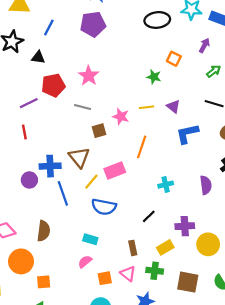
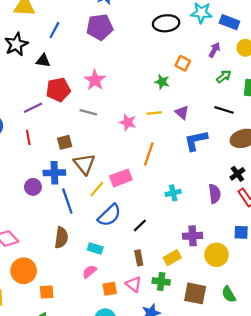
brown square: (99, 131) -> (65, 142), moved
blue semicircle: (104, 207) -> (109, 215), turned -55
black line: (149, 216) -> (140, 225), moved
brown semicircle: (44, 231) -> (61, 238), moved

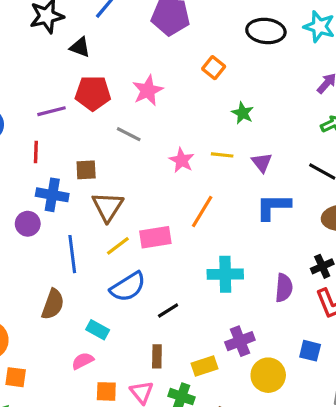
orange square: (183, 63) -> (214, 68), moved
blue cross: (54, 173) -> (52, 195), moved
cyan cross: (173, 193) -> (225, 274), size x1.5
purple cross: (193, 236) -> (240, 341), turned -30

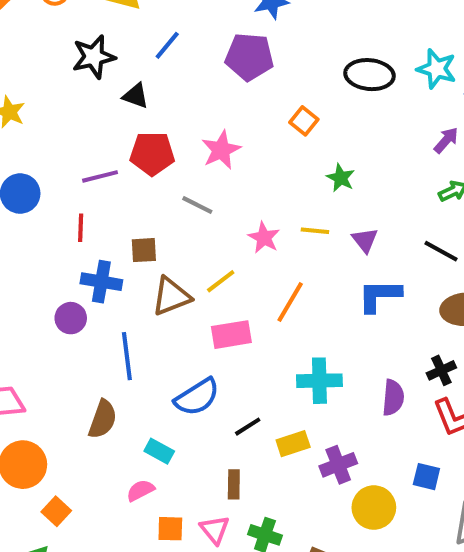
brown triangle: (108, 207) -> (171, 296), turned 36
yellow line: (118, 246) -> (221, 281), moved
yellow rectangle: (205, 366) -> (293, 444), moved
orange square: (16, 377) -> (56, 511), turned 35

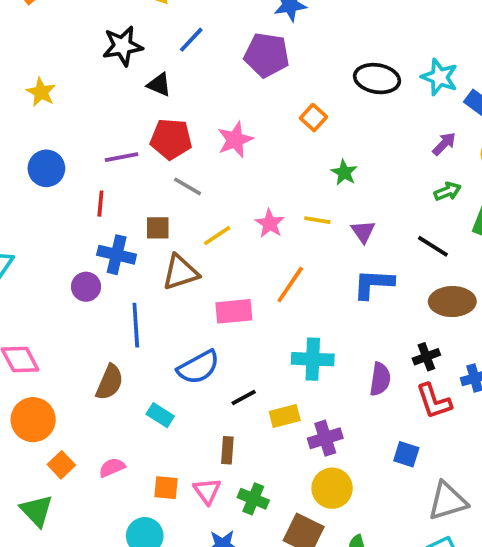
gray line: (197, 205) -> (188, 186), moved
yellow line: (221, 281) -> (217, 236), moved
pink semicircle: (140, 490) -> (112, 468), moved
yellow circle: (374, 508) -> (332, 488), moved

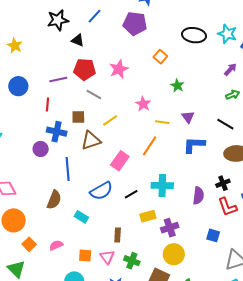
yellow line: (317, 220) -> (162, 122), moved
pink star: (270, 223) -> (143, 104), moved
pink rectangle: (234, 311) -> (120, 161), turned -48
black line: (244, 398) -> (131, 194), moved

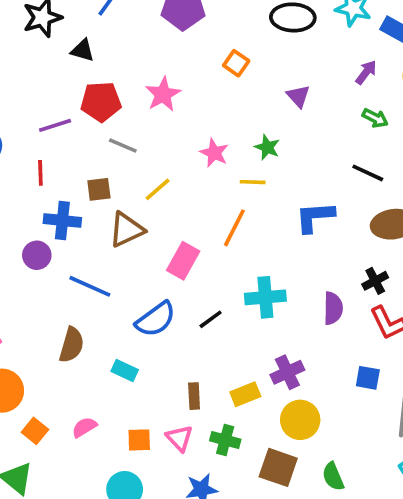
green star: (177, 86) -> (267, 147), moved
green arrow: (233, 95) -> (375, 118), turned 56
purple triangle: (188, 117) -> (298, 96), moved
blue line: (68, 169) -> (90, 286), turned -55
yellow rectangle: (148, 216) -> (245, 394), moved

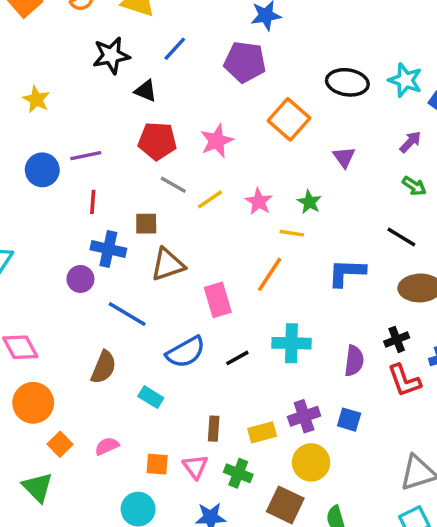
orange square: (236, 63) -> (289, 119), size x1.6
purple line: (55, 125) -> (86, 156), moved
yellow line: (158, 189) -> (210, 199), moved
pink rectangle: (183, 261) -> (218, 300), turned -52
blue square: (368, 378) -> (349, 420), moved

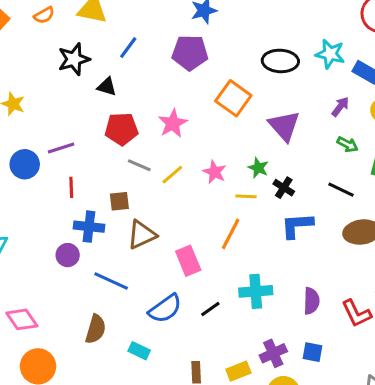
purple triangle: (344, 157) -> (284, 126), size x1.6
black cross: (397, 339) -> (284, 188), moved, turned -30

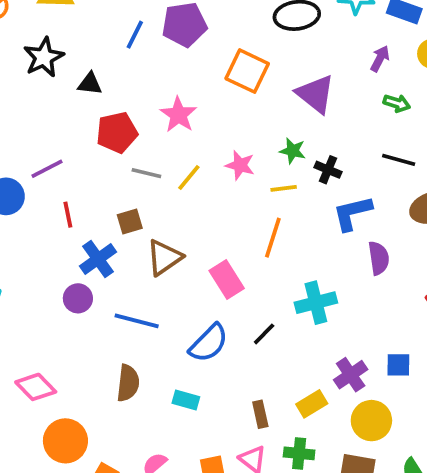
blue line: (128, 48) -> (135, 35), moved
blue cross: (89, 227) -> (98, 259), turned -32
purple semicircle: (311, 301) -> (379, 258), moved

